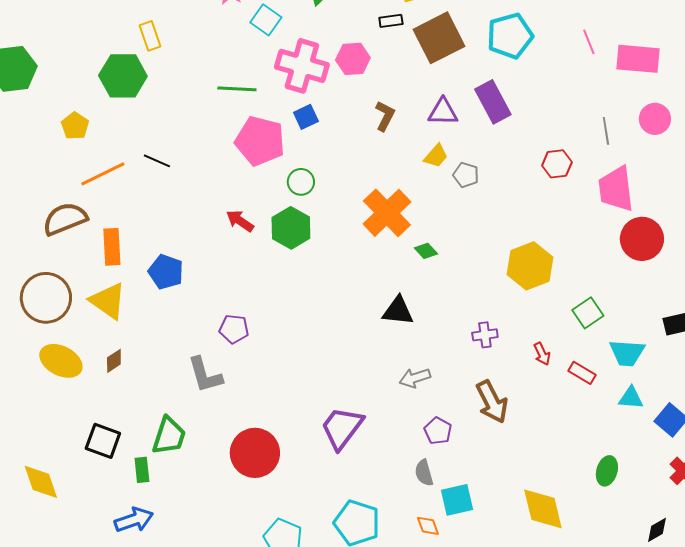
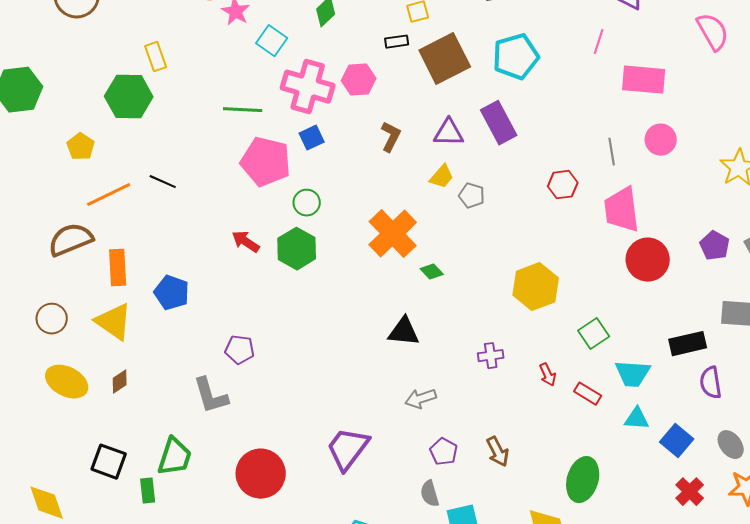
pink line: (589, 42) -> (599, 42), moved, turned 40
brown circle: (46, 298) -> (52, 319), size x0.6
brown arrow: (492, 402) -> (498, 452), moved, size x0.7
green ellipse: (607, 471) -> (583, 480), moved, size x1.5

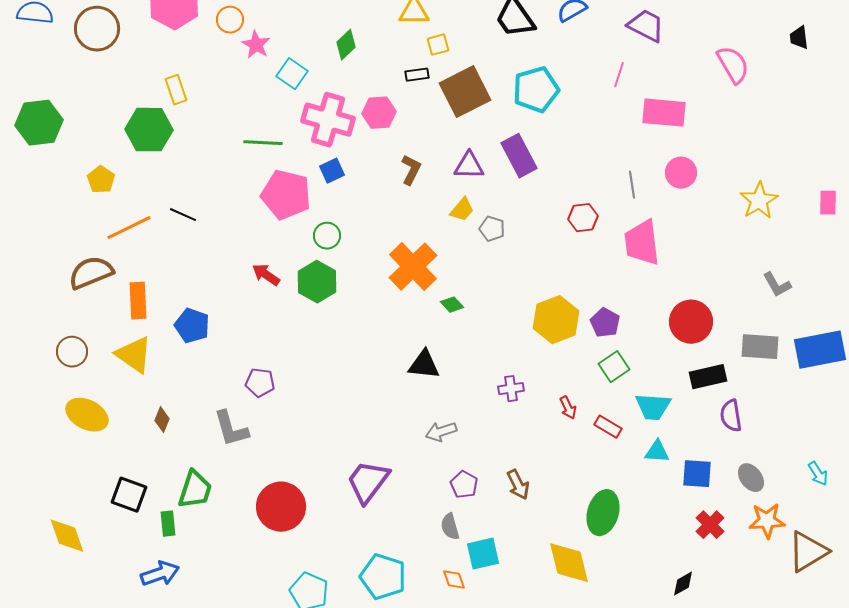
purple pentagon: (715, 246) -> (605, 323), moved
red circle: (648, 260) -> (691, 322), moved
brown diamond: (120, 382) -> (162, 420), moved, turned -35
blue square: (677, 441) -> (697, 474), turned -36

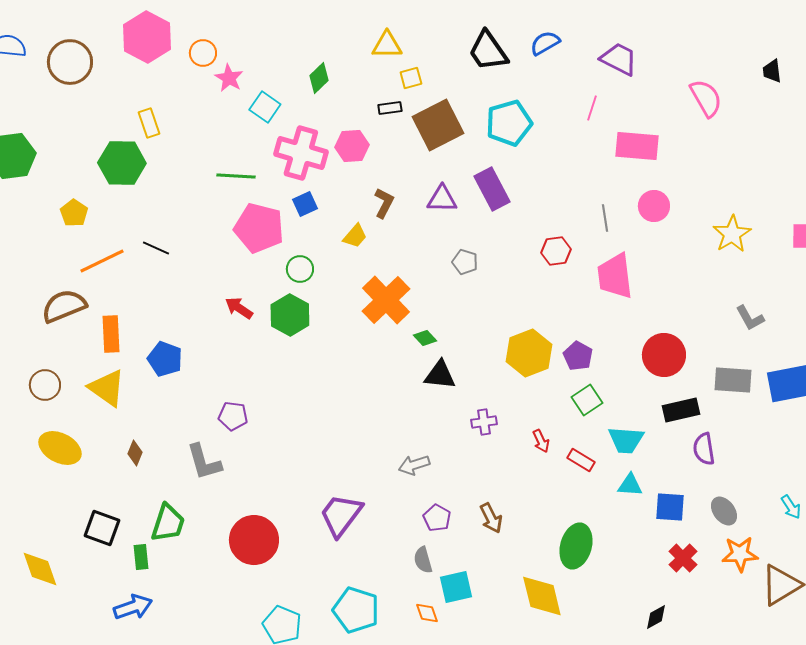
yellow trapezoid: (462, 210) -> (355, 236), moved
black triangle: (424, 365) -> (440, 375), moved

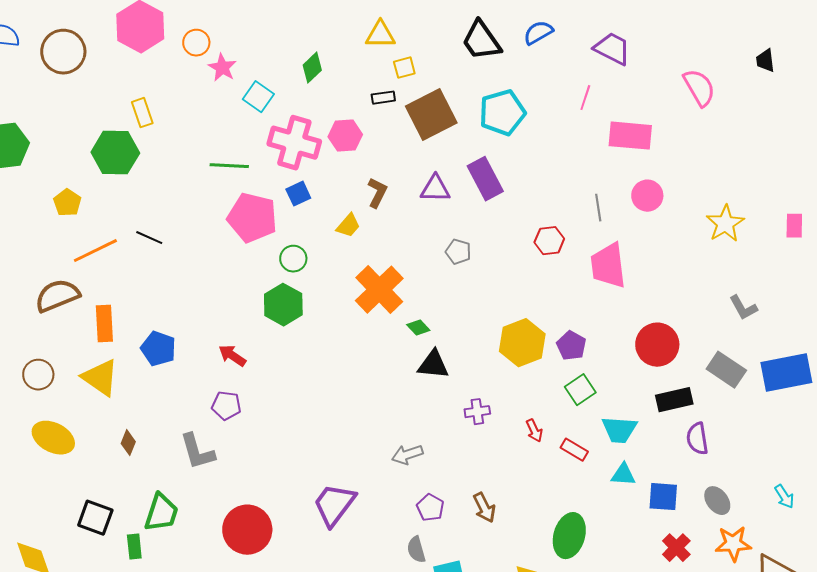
red arrow: (239, 308) -> (232, 356), moved
gray rectangle: (733, 380) -> (726, 370), turned 30

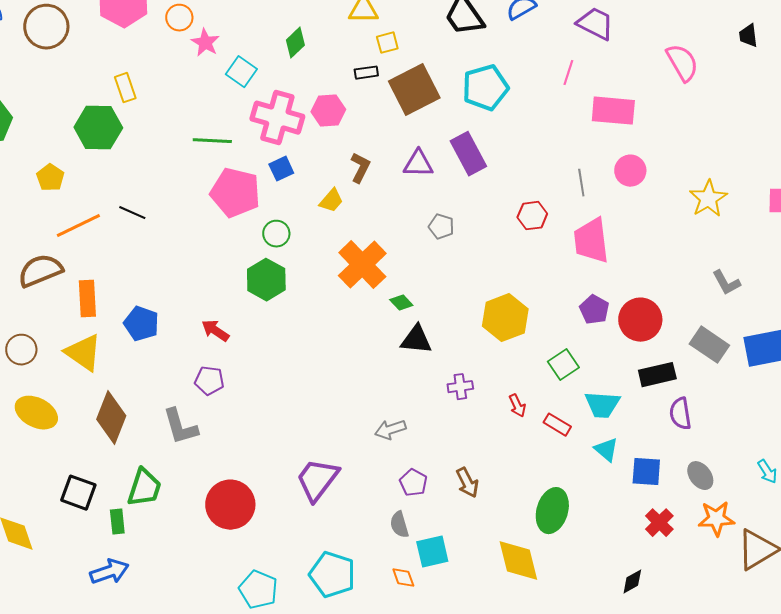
purple pentagon: (571, 346) -> (594, 310), moved
brown diamond: (128, 443) -> (111, 418), size x2.0
cyan triangle: (623, 475) -> (606, 450), turned 36

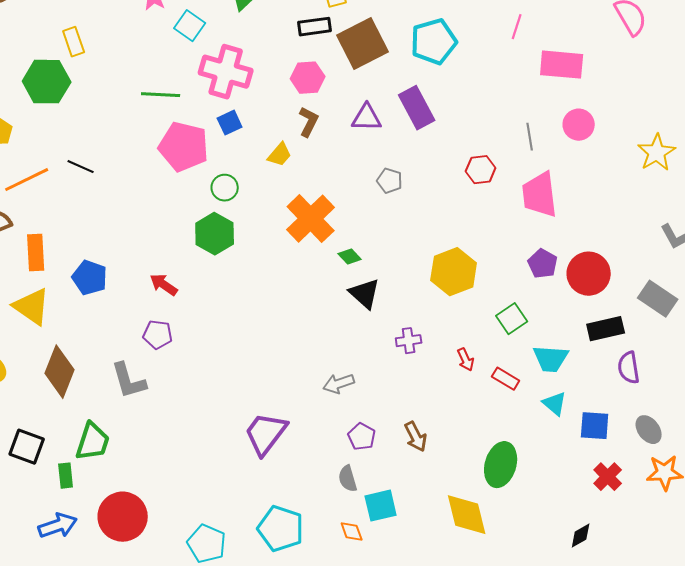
black rectangle: (366, 73) -> (315, 27), size x1.4
pink hexagon: (328, 111) -> (308, 78), moved
black triangle: (416, 340) -> (365, 294), turned 36
red circle: (230, 505) -> (123, 517), moved

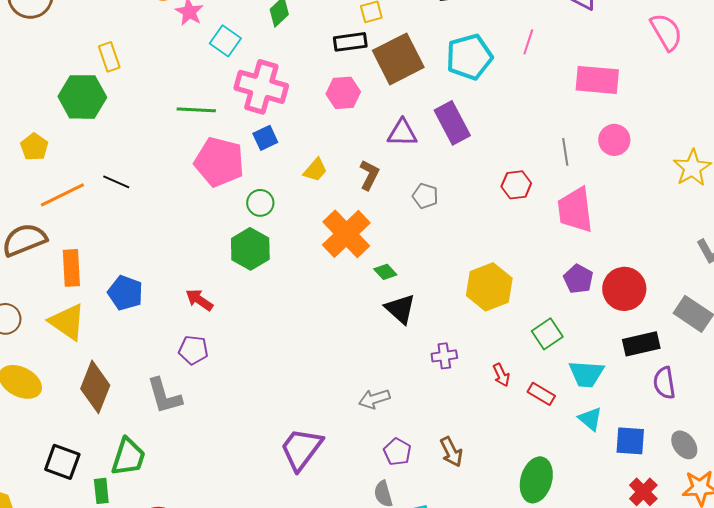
pink line: (517, 27) -> (528, 42), moved
brown L-shape: (309, 122) -> (369, 175), moved

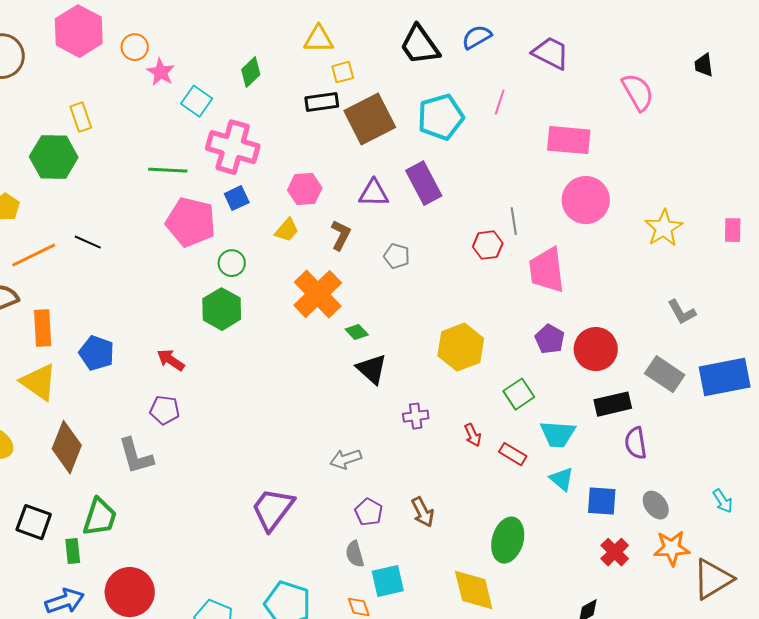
pink hexagon: (343, 93) -> (305, 189), moved
pink circle: (614, 140) -> (586, 200), size x1.5
gray line: (565, 152) -> (514, 221), moved

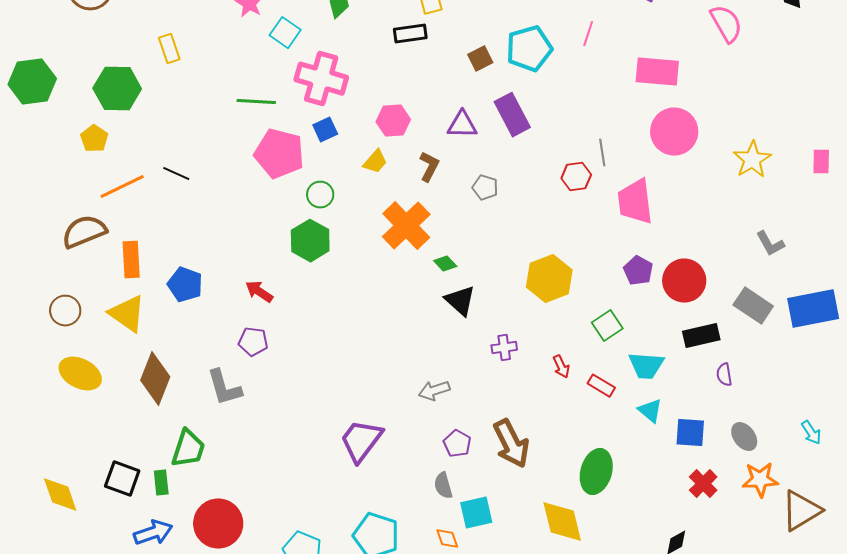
brown square: (370, 119) -> (480, 59), moved, size x0.5
green hexagon: (54, 157) -> (117, 89), moved
purple semicircle: (636, 443) -> (724, 375), size x0.7
brown arrow: (423, 512) -> (511, 444), size x1.6
black square: (34, 522) -> (122, 479), moved

